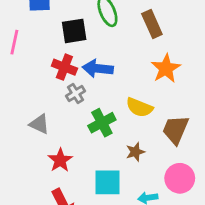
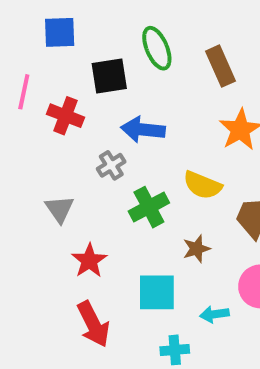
red cross: (64, 67) -> (66, 116), moved
gray triangle: (39, 124) -> (60, 209), turned 30

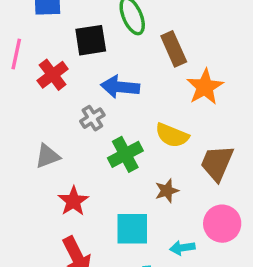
brown rectangle: (220, 66) -> (174, 49), moved
red cross: (66, 116) -> (53, 75), turned 32
gray triangle: (60, 209) -> (47, 156), turned 44

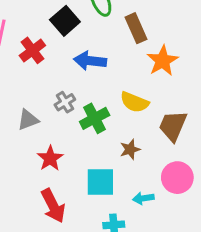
black square: (91, 40) -> (65, 21), turned -32
gray cross: (92, 118) -> (65, 102), moved

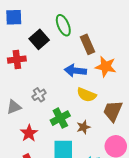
red cross: (32, 50) -> (17, 60), turned 30
blue arrow: (90, 61) -> (75, 71), moved
orange star: (163, 61) -> (106, 67), turned -30
green cross: (95, 118) -> (60, 118), moved

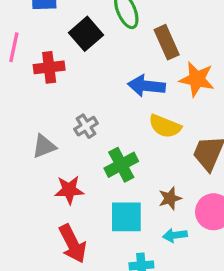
brown star: (83, 127) -> (170, 198), moved
red star: (29, 133) -> (69, 190), turned 30

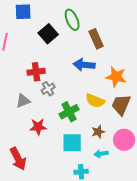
red cross: (49, 67) -> (36, 72), moved
orange star: (197, 79) -> (116, 77), moved
yellow semicircle: (165, 126) -> (95, 101), moved
red arrow: (73, 244) -> (18, 159), moved

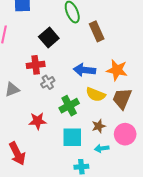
black square: (48, 34) -> (49, 37), moved
blue arrow: (84, 65) -> (84, 70), moved
gray triangle: (23, 101) -> (12, 89), moved

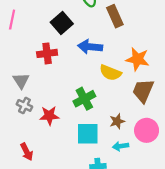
blue arrow: (84, 70) -> (90, 47), moved
gray cross: (48, 82) -> (24, 105), moved, turned -32
gray triangle: (12, 89) -> (21, 81), turned -42
yellow semicircle: (96, 94) -> (110, 73), moved
red arrow: (17, 154) -> (27, 152), size x0.7

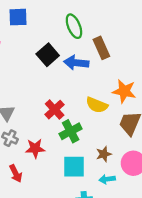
blue arrow: (90, 47) -> (76, 63), moved
red cross: (47, 53) -> (55, 110), moved, turned -36
red arrow: (27, 152) -> (16, 174), moved

